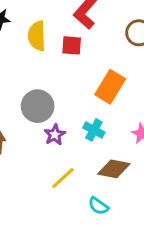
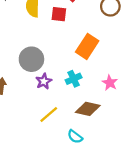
cyan cross: (94, 130) -> (74, 79), turned 35

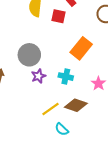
cyan cross: (74, 79) -> (66, 77), turned 32
yellow line: (49, 114) -> (51, 109), moved

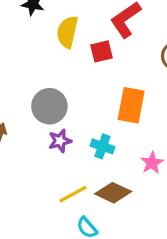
red square: (58, 16) -> (101, 51), turned -32
orange rectangle: (81, 48) -> (131, 105), turned -35

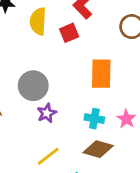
cyan cross: (102, 146) -> (94, 119), moved
yellow line: (73, 194) -> (48, 156), moved

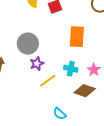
brown diamond: (98, 149) -> (85, 91), moved
yellow line: (48, 156) -> (48, 81), moved

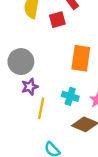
yellow line: (48, 81) -> (41, 108), turned -48

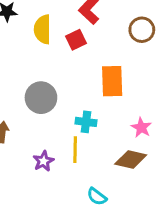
purple star: (30, 87) -> (43, 161), moved
cyan cross: (70, 96) -> (86, 122), moved

